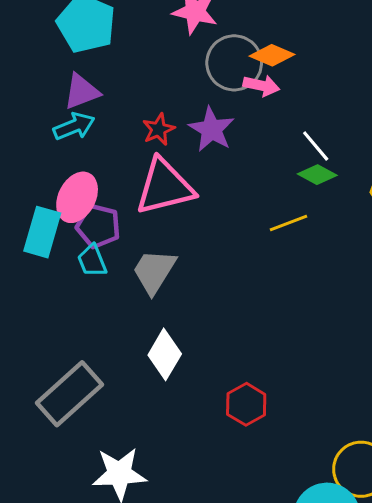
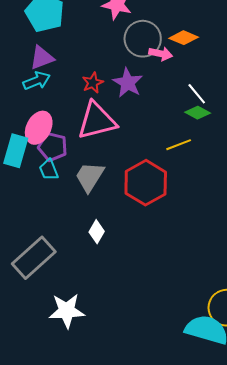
orange diamond: (272, 55) -> (184, 38), moved
white diamond: (165, 354) -> (97, 232), size x0.7
red hexagon: (246, 404) -> (146, 183), moved, size x1.6

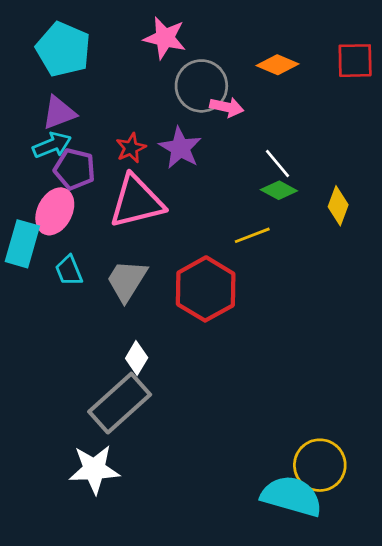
orange diamond: (184, 38) -> (278, 65), moved
purple pentagon: (53, 147) -> (75, 169), moved
gray rectangle: (34, 258) -> (120, 403), moved

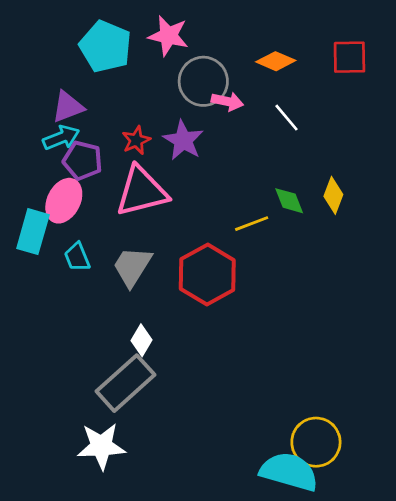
cyan pentagon: (63, 49) -> (105, 46), moved
white line: (278, 163) -> (286, 118), moved
green diamond: (279, 190) -> (289, 201), moved, turned 40

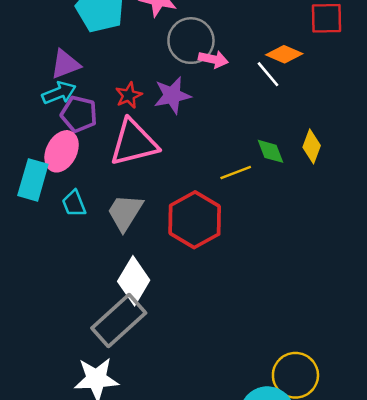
orange diamond: (276, 61) -> (284, 54), moved
purple star: (183, 140) -> (172, 95), turned 30
white diamond: (142, 340) -> (134, 281), size x1.6

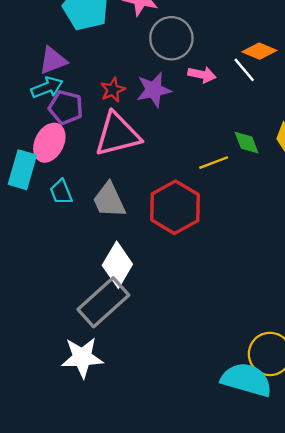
pink arrow: (213, 59) -> (202, 75), moved
gray trapezoid: (125, 212) -> (109, 200), turned -57

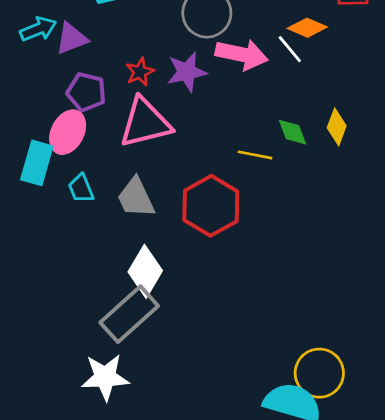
pink arrow: (202, 75) -> (242, 54), size x1.6
cyan arrow: (47, 87) -> (38, 29), moved
yellow line: (214, 163) -> (255, 155), turned 32

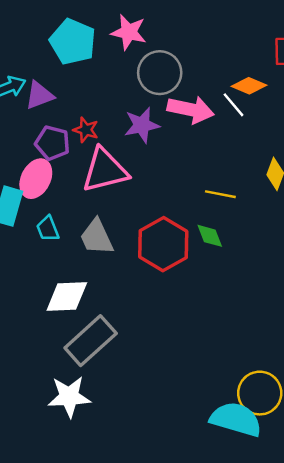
red star: (140, 72) -> (86, 130), moved, turned -30
green diamond: (293, 132) -> (210, 236), moved
yellow line: (255, 155) -> (220, 194), moved
white diamond: (145, 271) -> (67, 297), moved, turned 57

